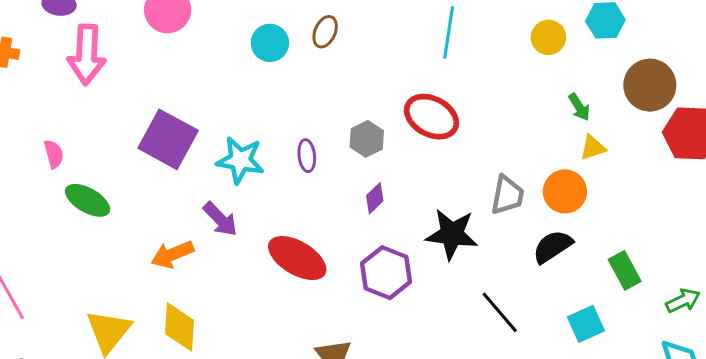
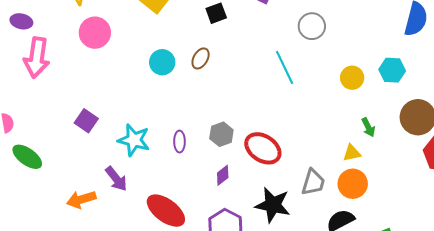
cyan line: (449, 32) -> (285, 67), turned -40
red ellipse: (431, 117) -> (263, 148), moved
purple square: (168, 139) -> (86, 121), size x0.6
yellow triangle: (593, 148) -> (352, 153), moved

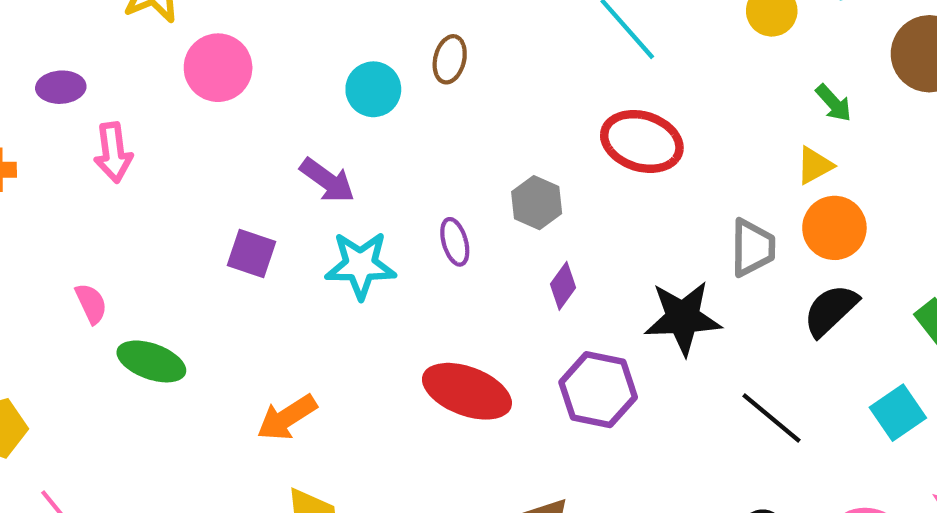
pink arrow: (37, 58) -> (113, 152), size x0.7
red ellipse: (263, 148) -> (642, 141), moved
purple arrow: (116, 179) -> (327, 181), moved

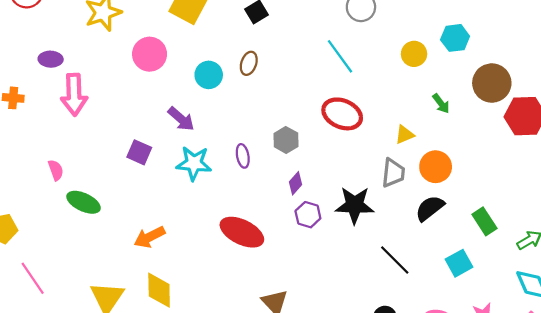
pink circle: (218, 68) -> (150, 54), moved
pink arrow: (113, 152) -> (74, 95), size x1.4
yellow triangle: (815, 165) -> (405, 135), moved
purple hexagon: (598, 390) -> (308, 215), moved, size x0.7

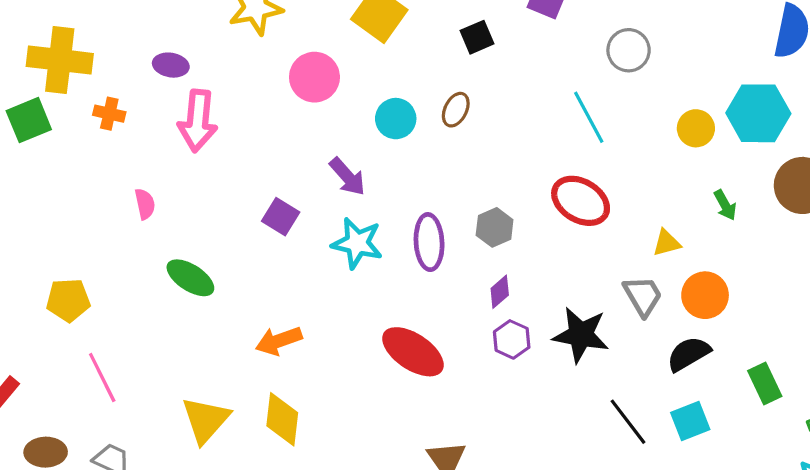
cyan hexagon: (455, 38) -> (758, 113), size x1.5
purple ellipse: (243, 156) -> (429, 242), size x1.6
pink semicircle: (56, 170) -> (145, 204), moved
gray trapezoid: (393, 173) -> (643, 296), turned -44
cyan square: (459, 263) -> (690, 421), moved

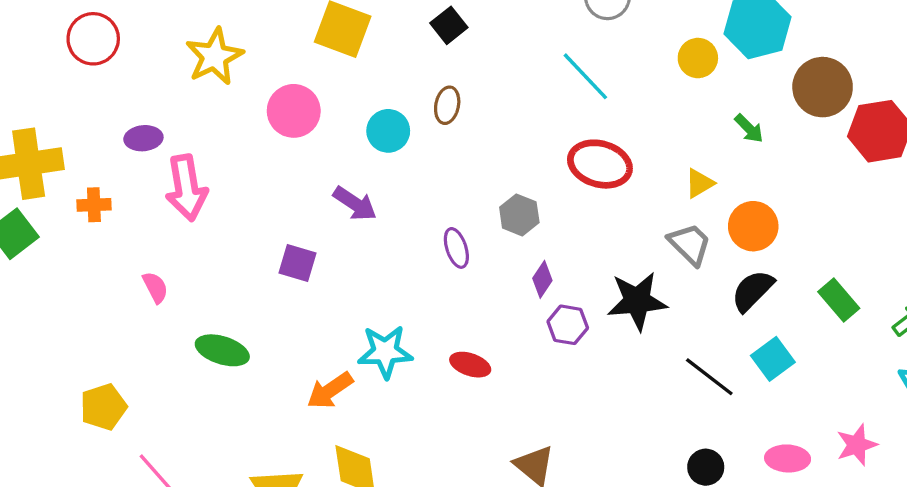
purple ellipse: (429, 242) -> (456, 248), size x0.7
cyan star: (357, 243) -> (385, 352), moved
red ellipse: (413, 352) -> (470, 365), size x0.6

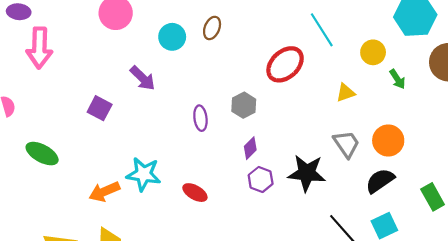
yellow circle: (698, 58) -> (373, 52), moved
cyan line: (585, 76) -> (322, 30), moved
red ellipse: (600, 164) -> (285, 64), moved, turned -69
yellow triangle: (699, 183) -> (346, 93), moved

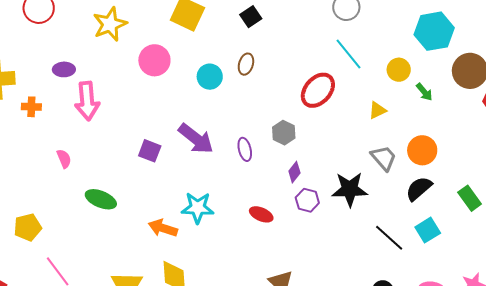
purple arrow: (143, 78) -> (196, 139), moved, size x1.4
orange arrow: (104, 192) -> (163, 228), turned 48
red ellipse: (195, 193) -> (261, 214), moved

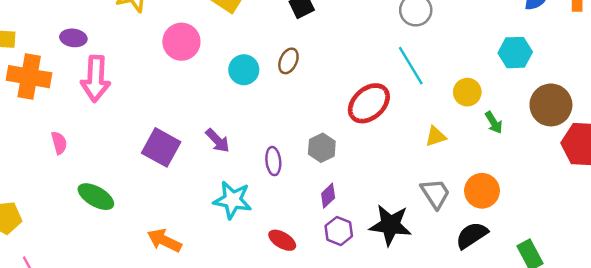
cyan hexagon: (434, 31) -> (515, 53), size x0.7
orange cross: (31, 107) -> (29, 77), size x1.8
purple arrow: (196, 139) -> (218, 141), size x0.6
purple square: (150, 151) -> (161, 147), size x1.4
cyan star: (198, 208) -> (233, 200), moved

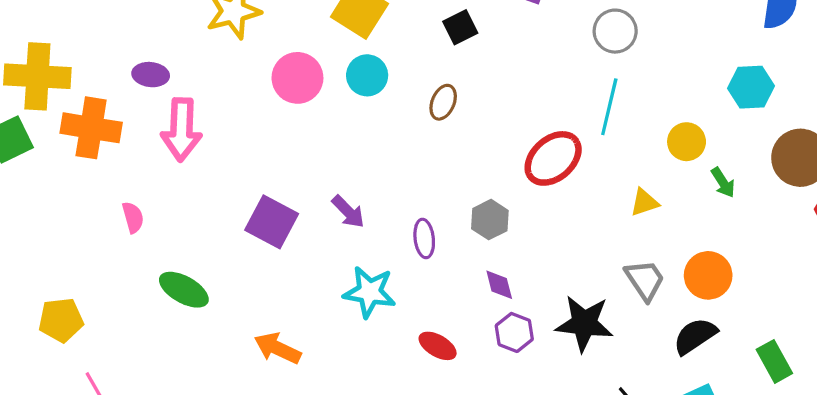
cyan line: (411, 66) -> (609, 107), turned 45
cyan circle: (244, 70) -> (367, 75), moved
purple diamond: (328, 196) -> (499, 285), turned -60

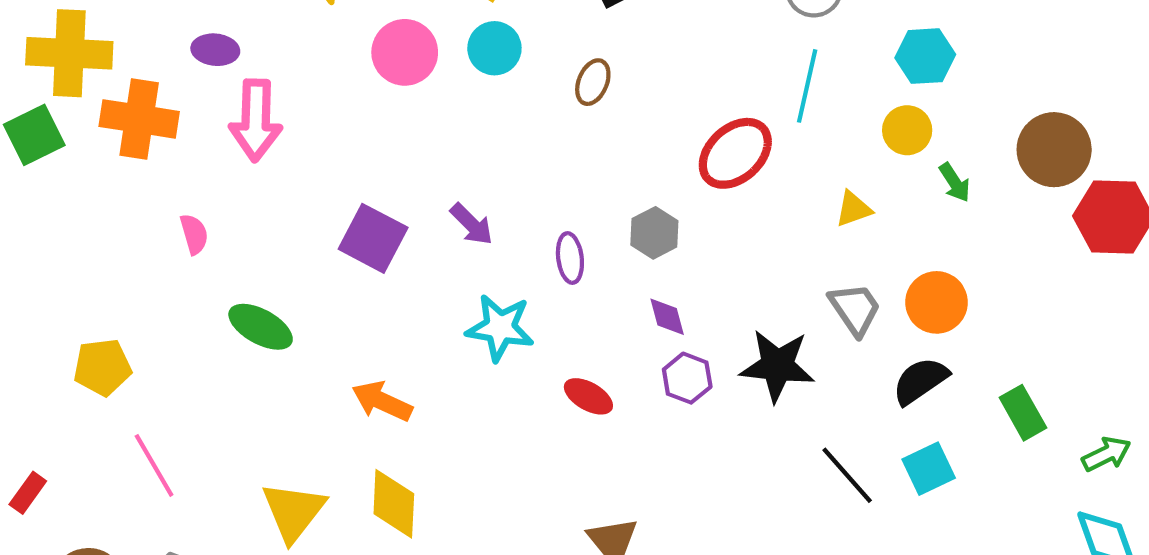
cyan hexagon: (751, 87) -> (925, 56), moved

